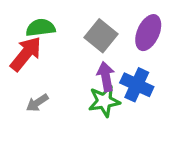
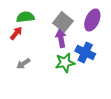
red arrow: (26, 54) -> (16, 33), size x0.6
purple arrow: (106, 77) -> (61, 38), moved

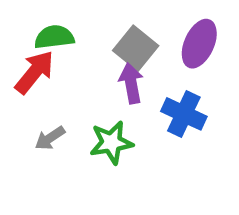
red arrow: (16, 33) -> (34, 72), size x1.5
green star: (65, 63) -> (111, 142), moved

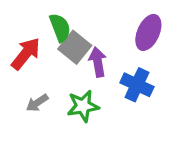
green semicircle: (54, 37) -> (60, 28), moved, turned 76
gray square: (136, 48) -> (75, 47), moved

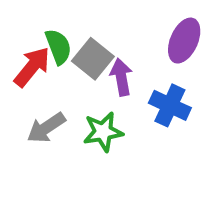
green semicircle: (60, 28) -> (58, 47), moved
gray arrow: (37, 103) -> (46, 128), size x1.4

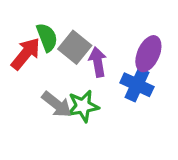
purple ellipse: (184, 41) -> (148, 54), moved
gray arrow: (46, 128) -> (57, 104), moved, turned -108

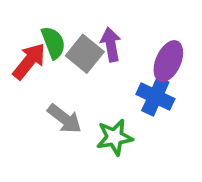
purple arrow: (98, 62) -> (111, 44), moved
green star: (83, 106) -> (115, 137), moved

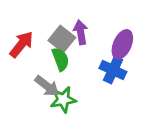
green semicircle: (53, 43) -> (60, 59), moved
green star: (115, 137) -> (63, 100), moved

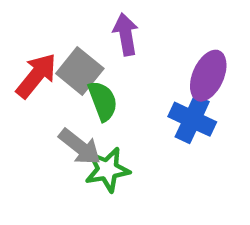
purple arrow: (81, 32) -> (126, 34), moved
gray square: (62, 39) -> (80, 71), moved

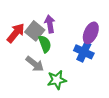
purple arrow: (126, 34) -> (50, 24), moved
green star: (107, 170) -> (57, 80), moved

